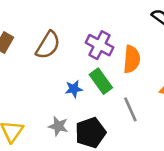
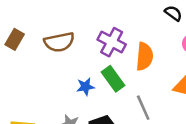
brown semicircle: (48, 45) -> (59, 42), turned 48

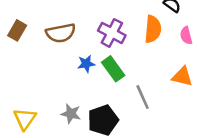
orange semicircle: (144, 56) -> (153, 29), moved
blue star: (85, 87) -> (86, 64), moved

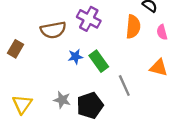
brown rectangle: (17, 30) -> (16, 49), moved
purple cross: (112, 33) -> (89, 19), moved

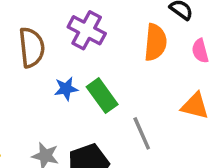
brown semicircle: (53, 30) -> (32, 47), turned -85

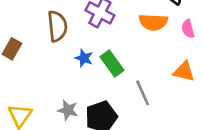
orange semicircle: (155, 42) -> (153, 22), turned 88
blue star: (66, 89) -> (84, 58), turned 30

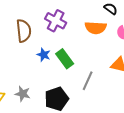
gray line: (143, 93) -> (88, 81), turned 48
gray star: (68, 110) -> (23, 94), moved

